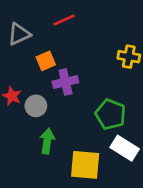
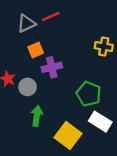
gray triangle: (19, 34) -> (26, 23), moved
yellow square: (85, 165) -> (68, 135), turned 32

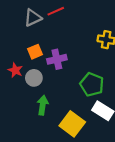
orange square: (36, 50) -> (35, 52), moved

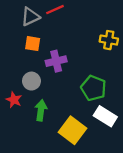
orange square: (35, 52) -> (33, 44), moved, turned 32
red star: (15, 70) -> (14, 100), moved

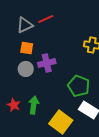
gray circle: (31, 81) -> (26, 69), moved
red star: (14, 100) -> (14, 105), moved

